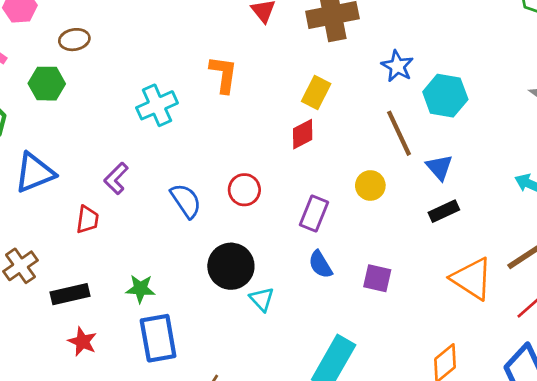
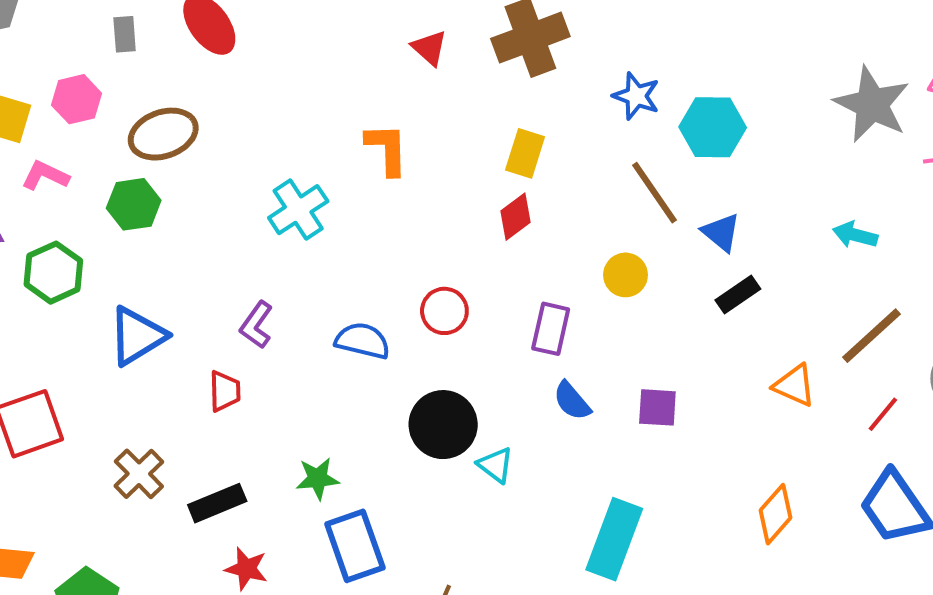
brown ellipse: (74, 40) -> (163, 134), size x1.5
blue semicircle: (186, 201) -> (363, 341), turned -33
orange triangle: (472, 279) -> (794, 386), size x0.7

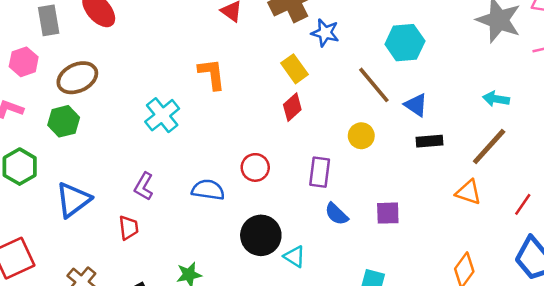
gray rectangle: (125, 34) -> (49, 20), size x1.4
blue star: (636, 96) -> (325, 33), moved
yellow rectangle: (525, 153) -> (294, 69), turned -48
black rectangle: (738, 295) -> (429, 141), turned 35
brown line: (871, 336) -> (489, 146), moved

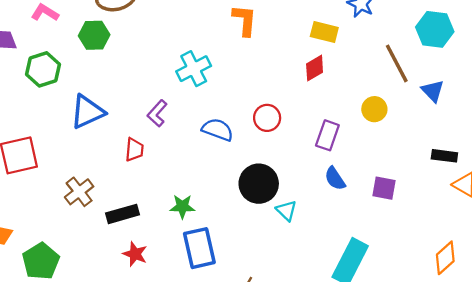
yellow rectangle: (294, 69) -> (324, 32), turned -52
cyan cross: (162, 115) -> (194, 69), moved
black rectangle: (429, 141) -> (444, 156), moved

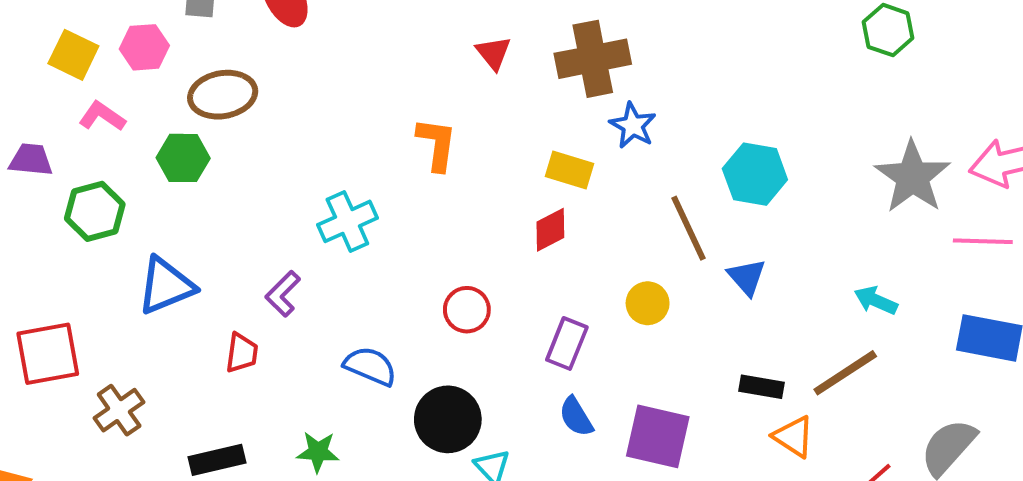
blue semicircle: (218, 130) -> (370, 366), moved
purple square: (384, 188) -> (658, 436), size x1.6
brown cross: (79, 192) -> (119, 410), moved

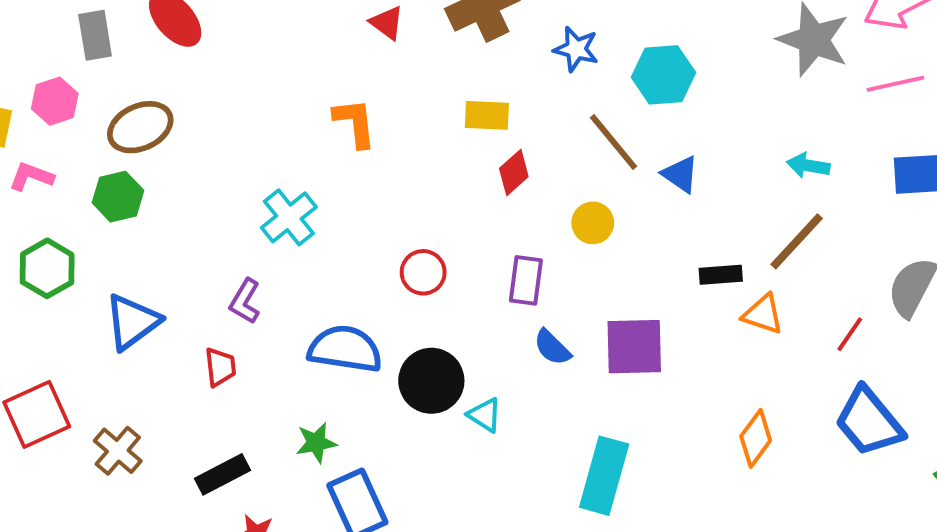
blue star: (633, 126) -> (576, 49), moved
red diamond: (550, 230) -> (514, 173), moved
blue semicircle: (370, 366) -> (345, 349), size x1.4

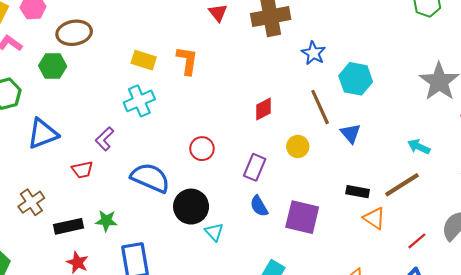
yellow rectangle: (487, 115) -> (144, 60), moved
red trapezoid: (220, 367) -> (82, 170), turned 70
green star: (316, 443) -> (106, 221), moved
brown cross: (118, 451) -> (31, 202), moved

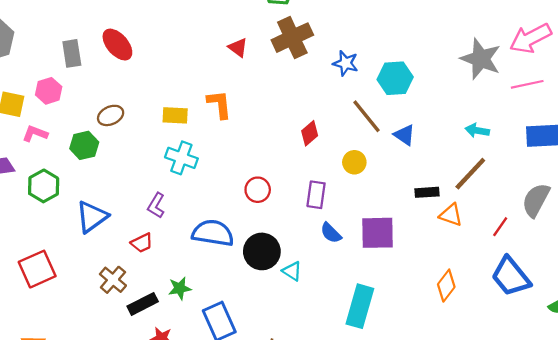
brown ellipse: (74, 33) -> (111, 115), moved, size x0.7
cyan cross: (139, 101) -> (181, 158), turned -32
brown cross: (31, 202) -> (113, 280), moved

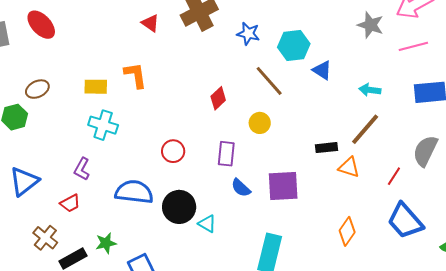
gray star: (481, 59) -> (370, 25), size x0.7
blue triangle: (404, 135) -> (322, 70), moved

